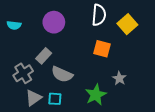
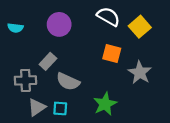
white semicircle: (99, 15) -> (108, 17), turned -65
gray cross: (23, 73) -> (25, 80), turned 30
gray star: (119, 78) -> (140, 73), moved, size x1.5

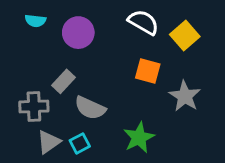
cyan semicircle: (15, 28) -> (35, 21), moved
cyan square: (60, 108) -> (80, 143), turned -32

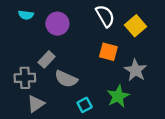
white semicircle: (143, 22) -> (105, 16), turned 30
green star: (139, 138) -> (118, 96), moved
cyan square: (80, 143) -> (85, 105), moved

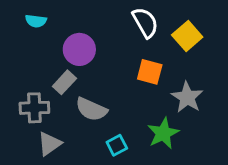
purple circle: (57, 24) -> (79, 49), moved

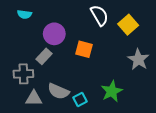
orange square: (150, 72) -> (84, 49), moved
gray star: (187, 97) -> (138, 59), moved
gray semicircle: (91, 109) -> (58, 91), moved
gray triangle: (49, 144) -> (34, 98), turned 36

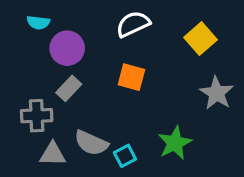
white semicircle: (99, 15) -> (133, 24), moved, turned -85
purple circle: (54, 34) -> (67, 48), moved

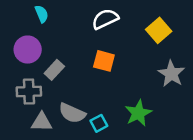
cyan semicircle: (38, 22) -> (42, 14), moved, turned -120
purple circle: (67, 48) -> (28, 50), moved

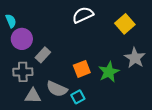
cyan semicircle: (42, 14) -> (11, 21), moved
orange square: (104, 61) -> (82, 69), moved, turned -36
green star: (138, 113) -> (109, 72), moved

